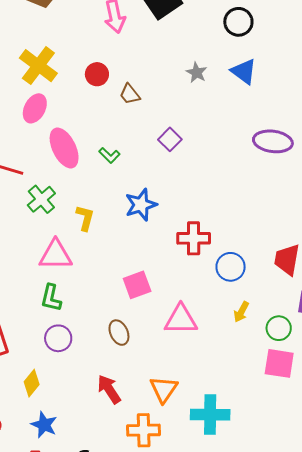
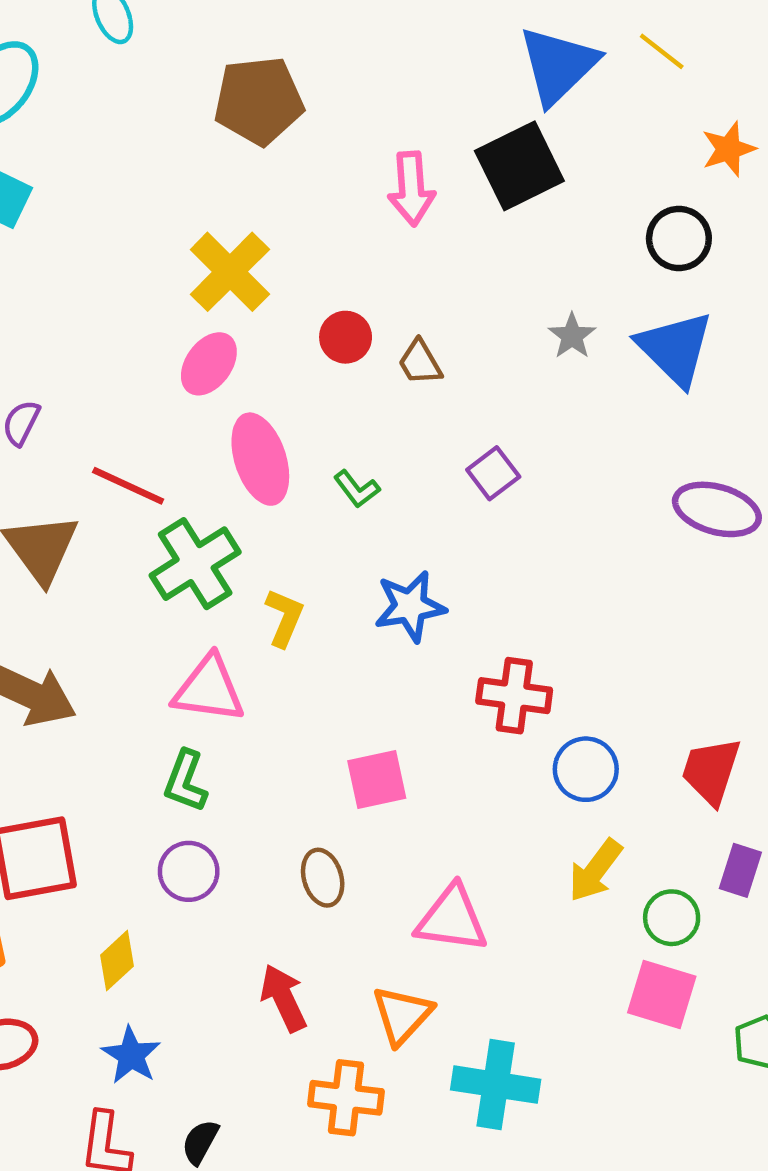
blue triangle: (244, 72) -> (675, 348), size x1.4
red circle: (97, 74) -> (346, 337), moved
green cross: (41, 199) -> (195, 564), size x1.4
yellow arrow: (241, 312) -> (595, 870), size x1.4
pink triangle: (181, 320) -> (452, 919), moved

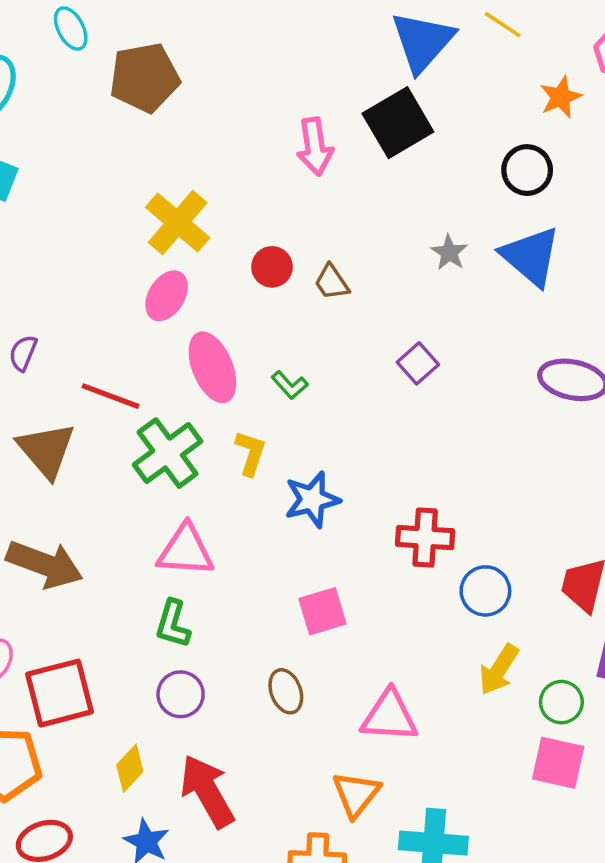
brown pentagon: (259, 101) -> (145, 78), moved
purple square: (493, 473) -> (418, 363), moved
blue star: (410, 606) -> (312, 500), moved
yellow L-shape: (284, 618) -> (251, 453), moved
red arrow: (284, 998) -> (207, 791), moved, size x1.4

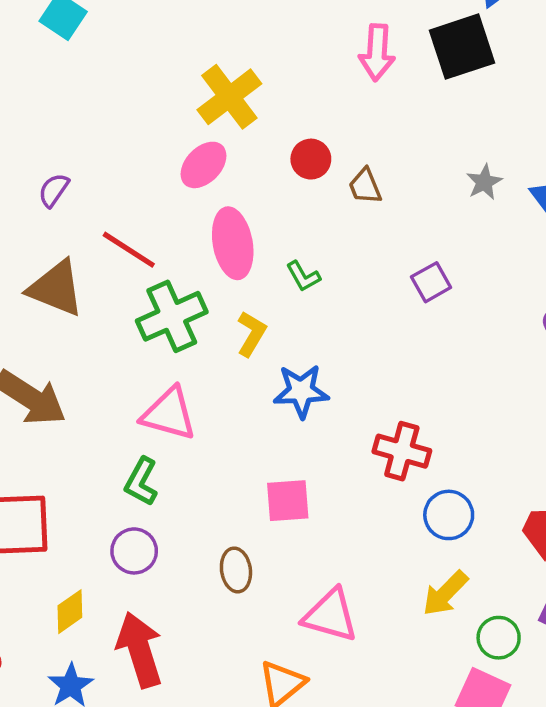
brown triangle: (46, 450) -> (56, 288), turned -40

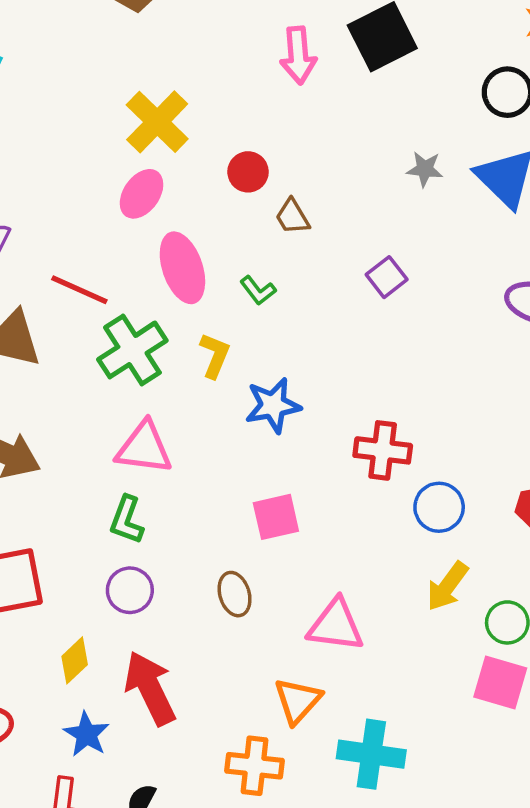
gray star: (484, 182) -> (425, 169), turned -30
brown trapezoid: (365, 186) -> (292, 217), moved

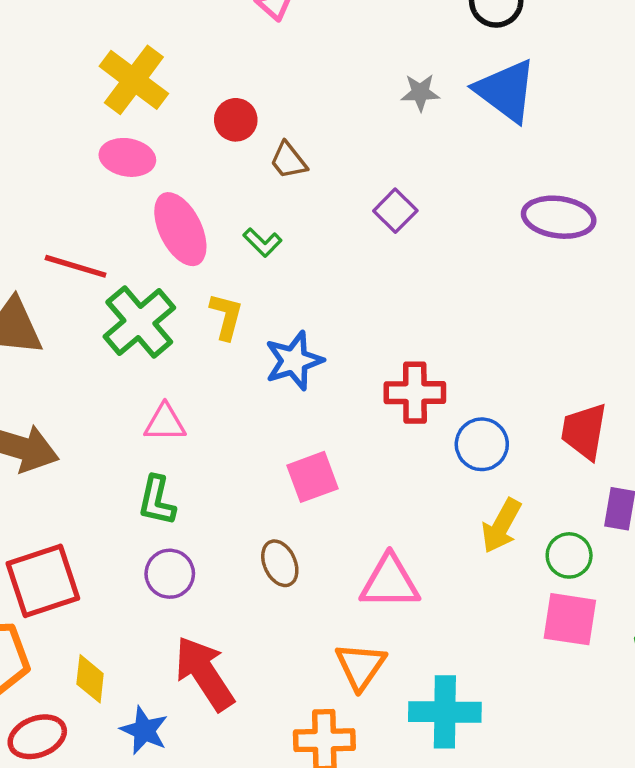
pink ellipse: (142, 194) -> (127, 157), turned 72
pink triangle: (144, 448) -> (165, 423), size x0.7
yellow diamond: (75, 660) -> (90, 679), moved, turned -33

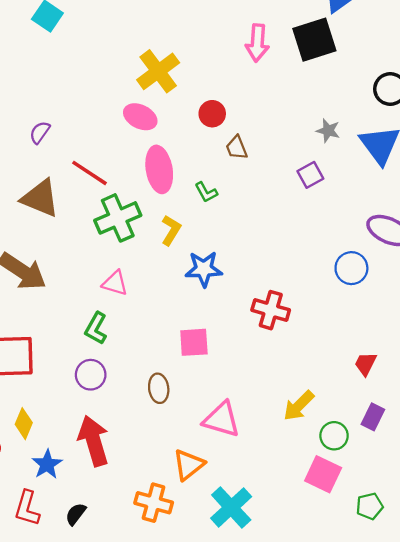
purple square: (395, 211) -> (310, 175), moved
red trapezoid: (584, 431) -> (366, 364), size x0.7
blue circle: (482, 444) -> (351, 268), moved
cyan cross: (445, 712) -> (231, 507), turned 30

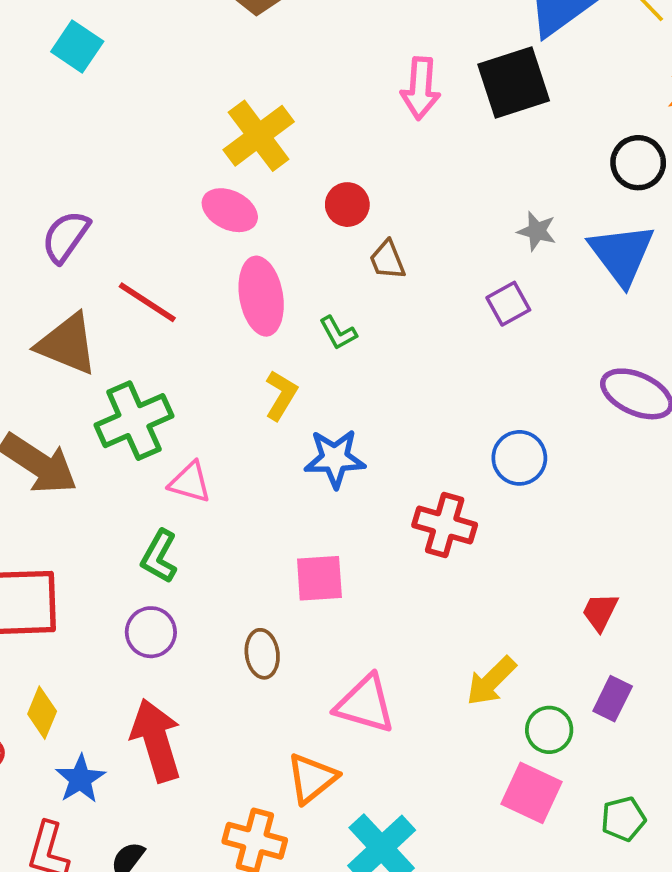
purple semicircle: (40, 132) -> (66, 237), size x1.4
green cross: (118, 218) -> (134, 421), moved
blue circle: (351, 268) -> (519, 458), moved
green pentagon: (370, 506) -> (623, 819), moved

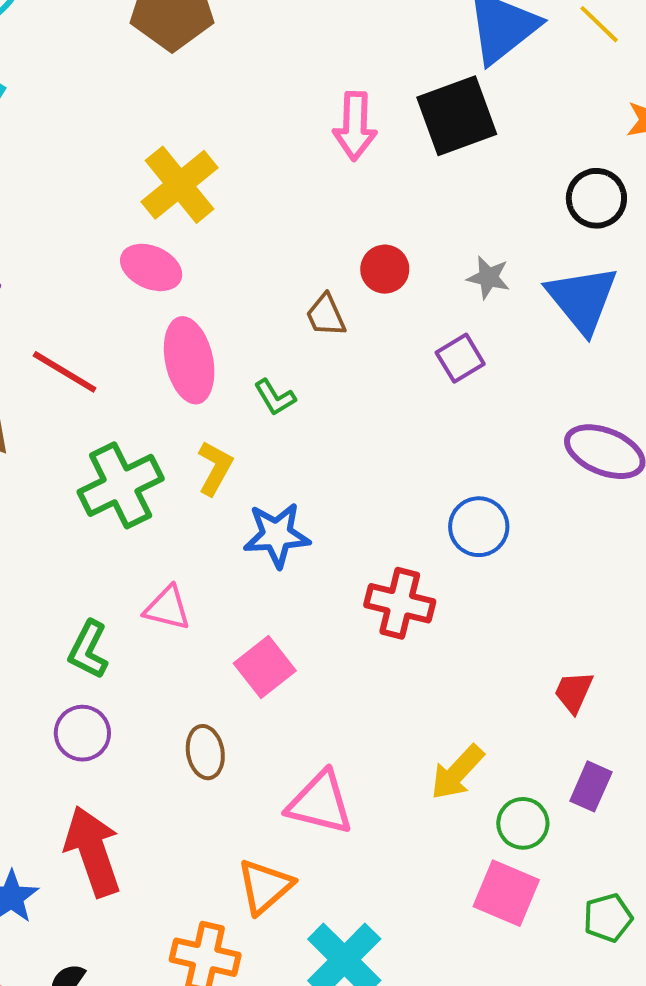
red circle: (347, 205) -> (385, 269), moved
green cross: (134, 421) -> (121, 485), moved
pink triangle: (190, 482) -> (167, 608), moved
pink square: (319, 578) -> (265, 667), turned -32

